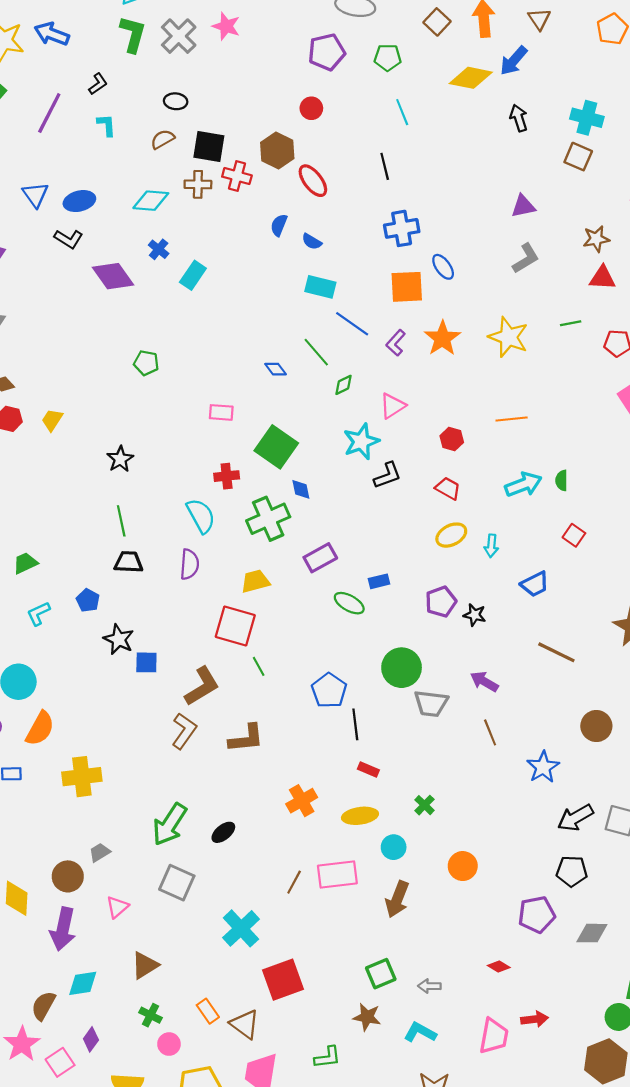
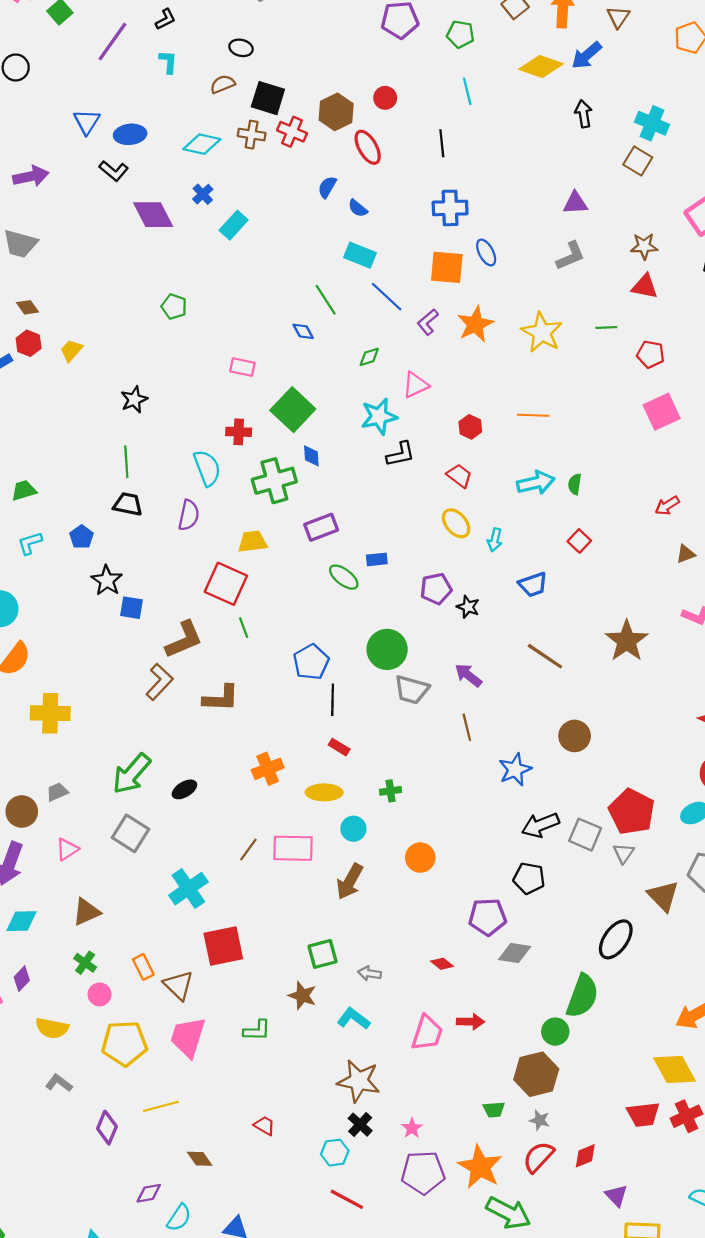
red circle: (311, 108) -> (385, 98), moved
green line: (316, 352) -> (326, 300), moved
yellow ellipse: (451, 535) -> (456, 523), turned 68
green cross: (424, 805) -> (390, 791), turned 30
gray diamond: (592, 933) -> (515, 953), moved

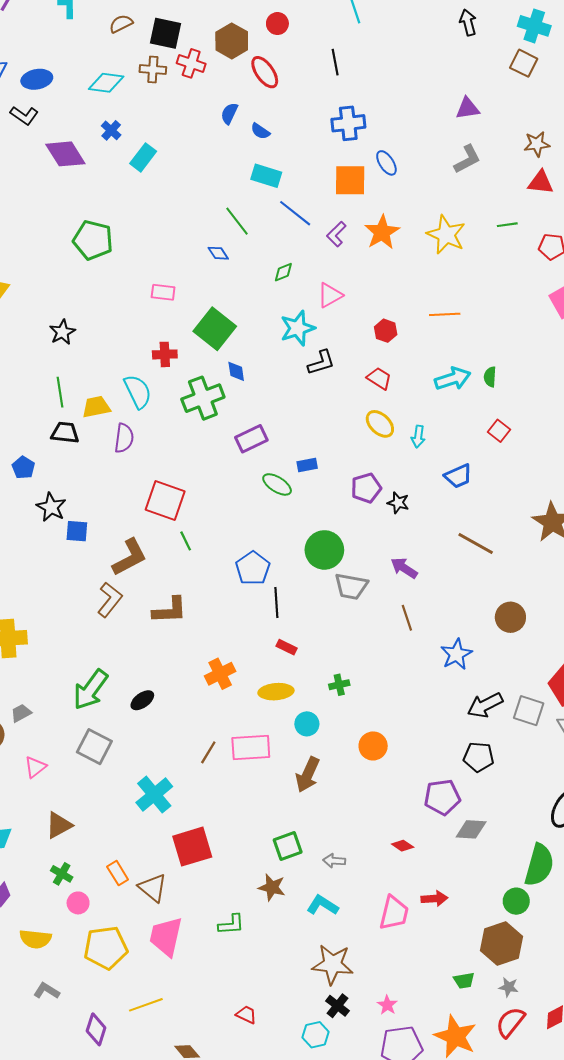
green pentagon: (174, 307) -> (93, 240), size x1.6
yellow trapezoid: (253, 542) -> (96, 407), moved

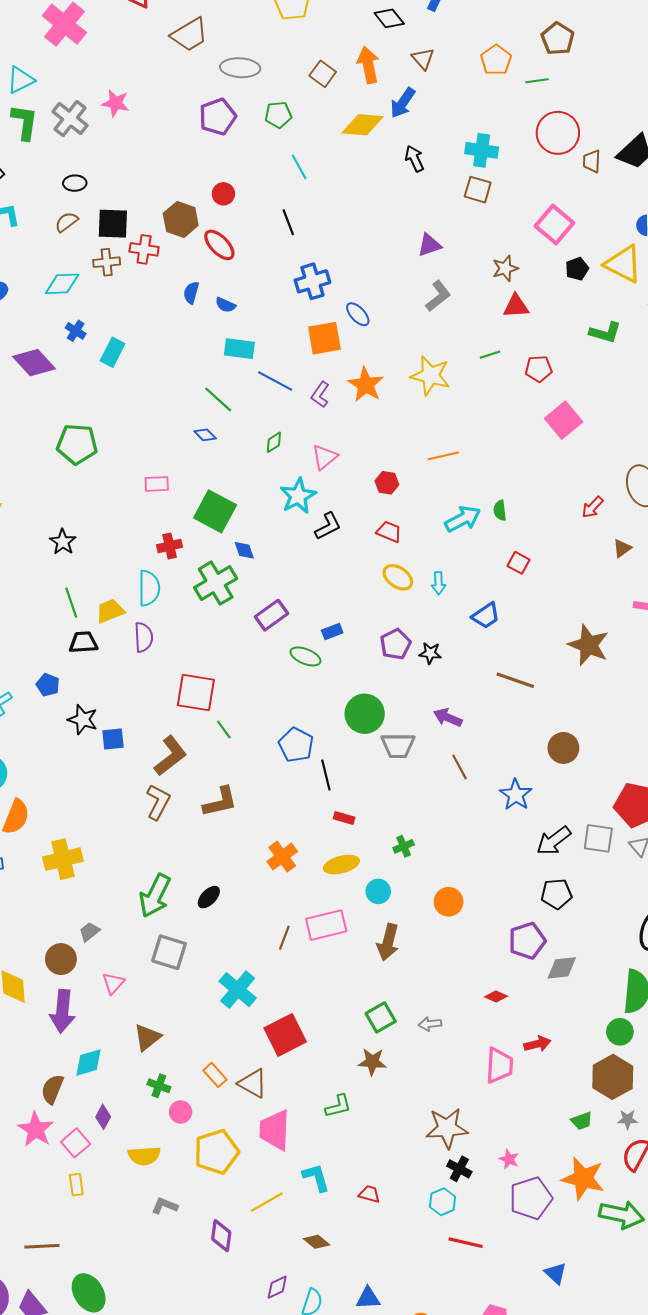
cyan semicircle: (138, 392) -> (149, 588), turned 36
cyan L-shape: (323, 905) -> (316, 1177), moved, turned 52

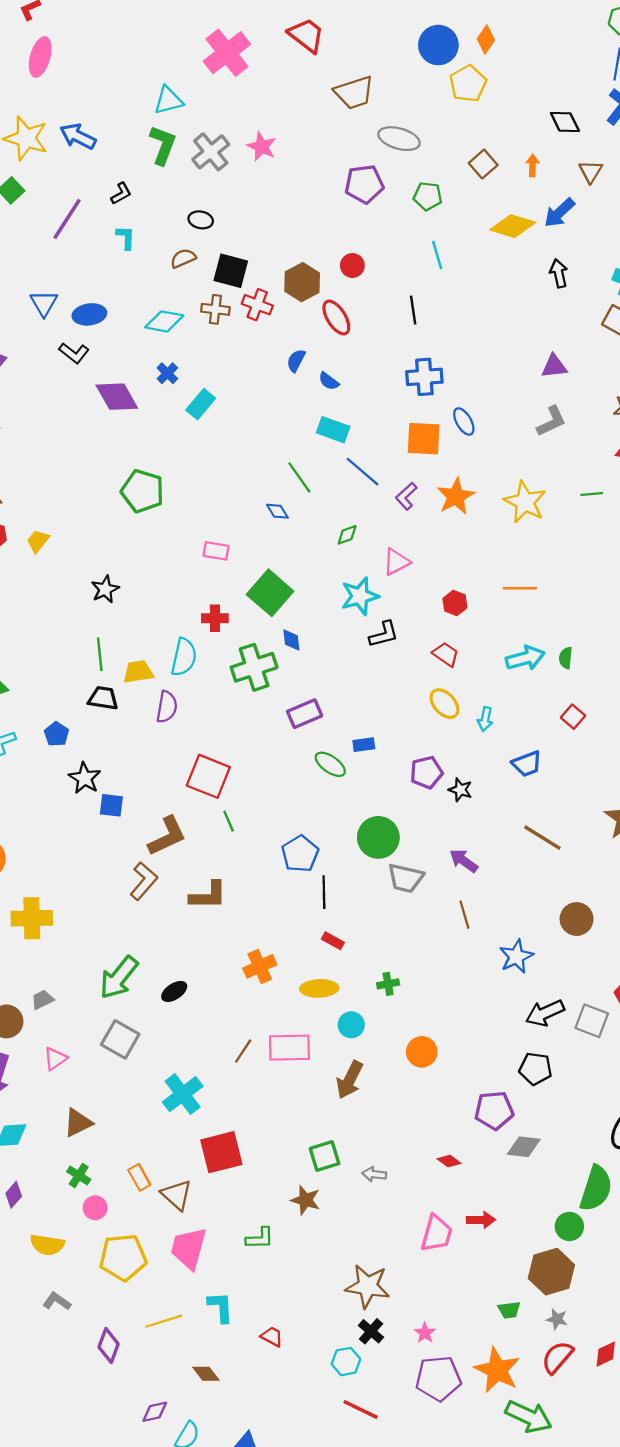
orange arrow: (368, 65) -> (533, 165), size x0.6

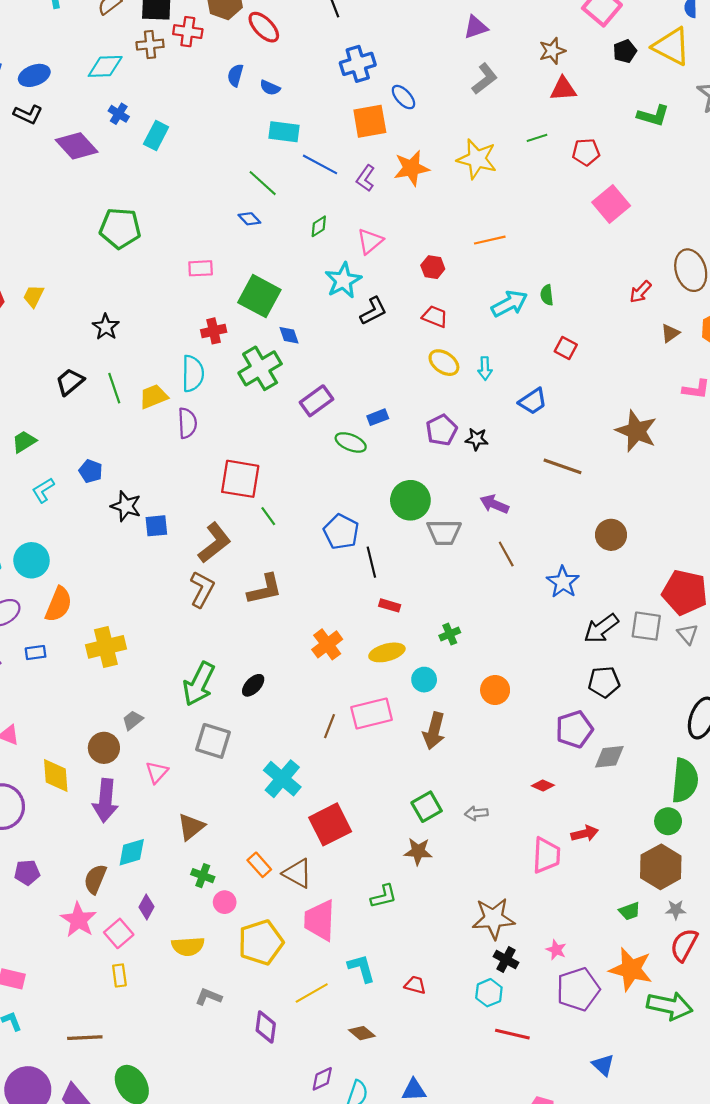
orange star: (456, 496) -> (411, 168), turned 30
black trapezoid: (103, 698) -> (70, 382), moved, turned -36

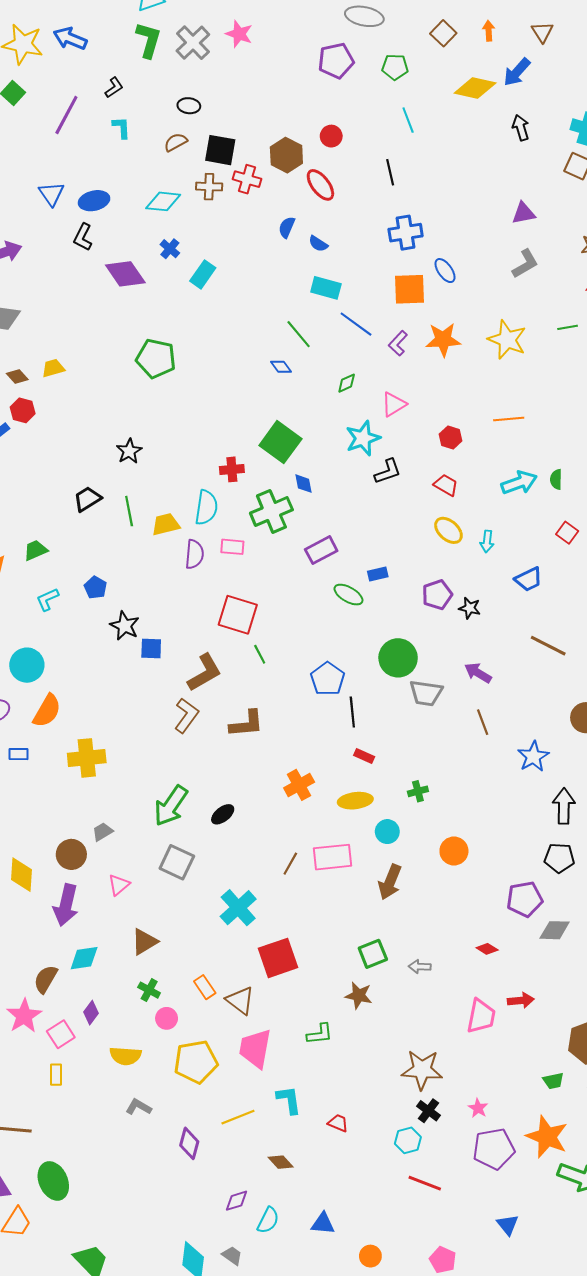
black L-shape: (28, 114) -> (83, 237), turned 84
pink rectangle: (201, 268) -> (232, 547), moved
yellow trapezoid: (33, 296) -> (53, 368), moved, turned 40
black arrow: (601, 628) -> (564, 806), turned 120

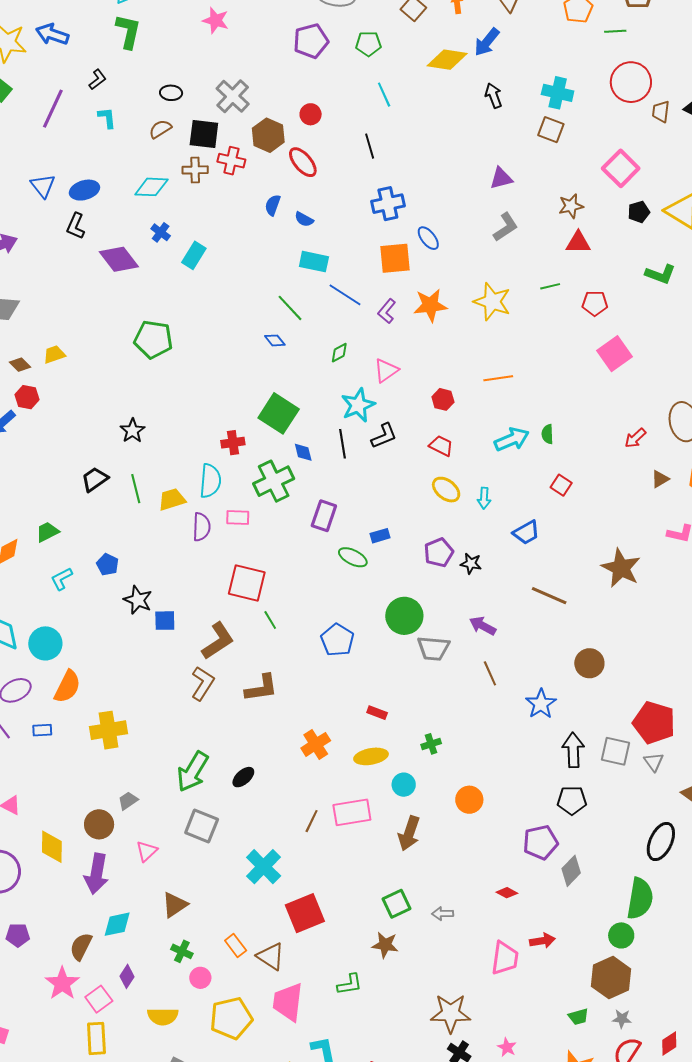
gray cross: (193, 43) -> (233, 96), moved
purple rectangle: (321, 550) -> (324, 516), turned -40
black line: (352, 712) -> (343, 444), moved
gray diamond: (555, 930) -> (571, 871), turned -44
yellow rectangle: (56, 1075) -> (96, 1038), size x1.5

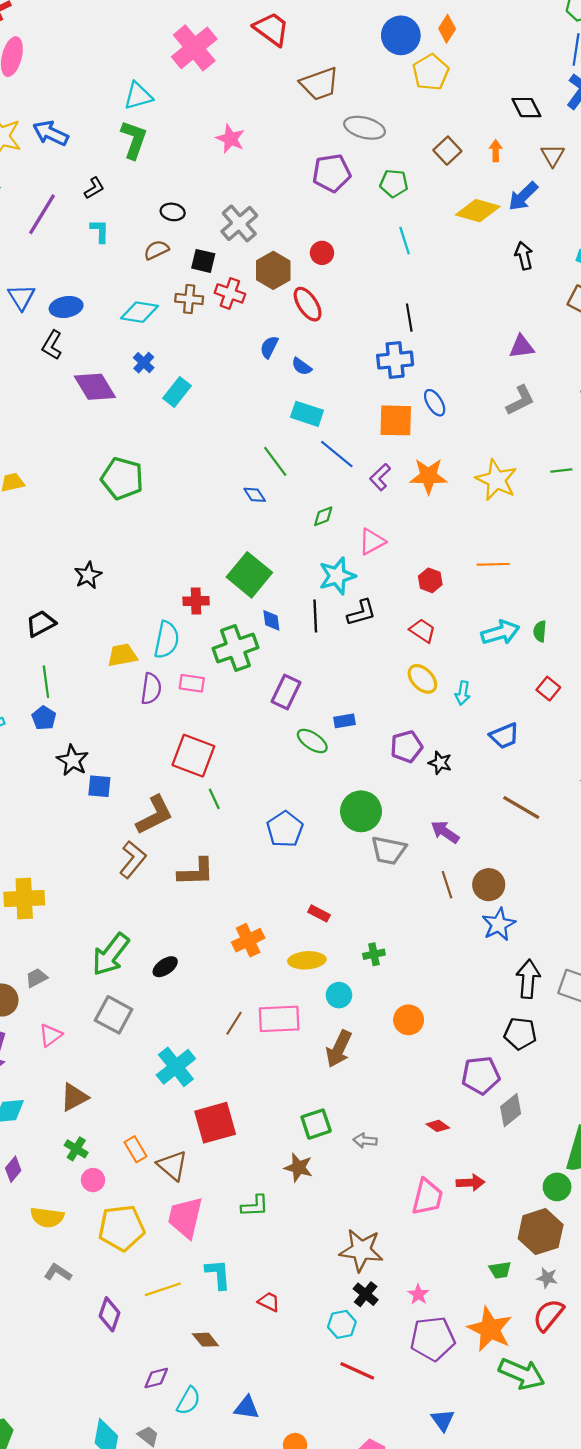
black square: (204, 134) -> (203, 261), size x0.7
black line: (370, 146) -> (409, 318), moved
green line: (136, 489) -> (46, 682), moved
brown circle: (589, 663) -> (489, 885), moved

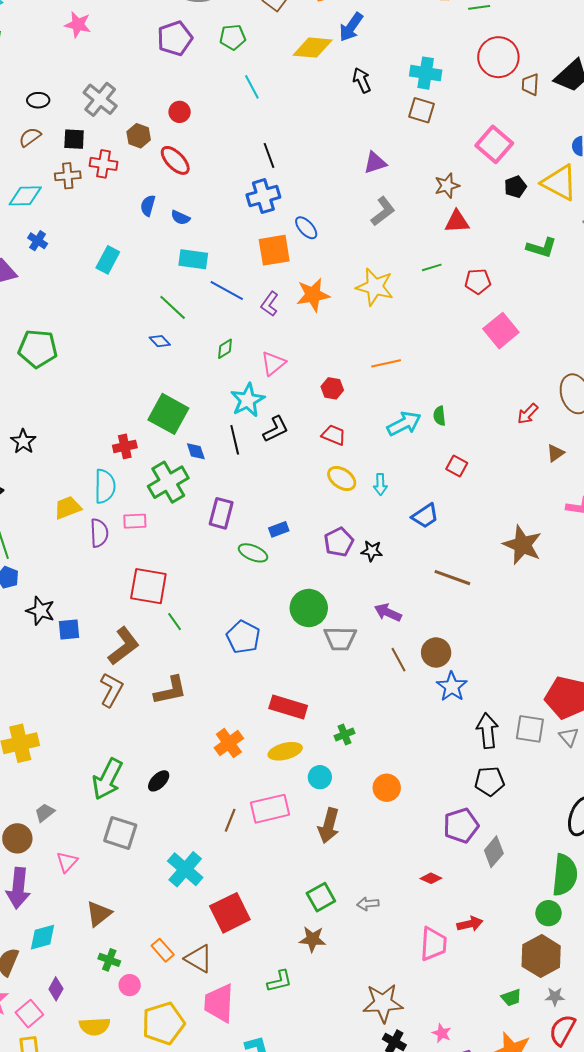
brown hexagon: (273, 270) -> (139, 136), size x0.7
cyan rectangle: (177, 392) -> (108, 260), moved
red rectangle: (319, 913) -> (288, 707), size x1.8

